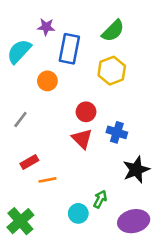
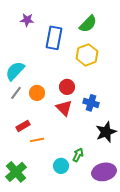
purple star: (46, 27) -> (27, 20), moved
cyan semicircle: (19, 51) -> (15, 71), moved
orange circle: (47, 81) -> (37, 93), moved

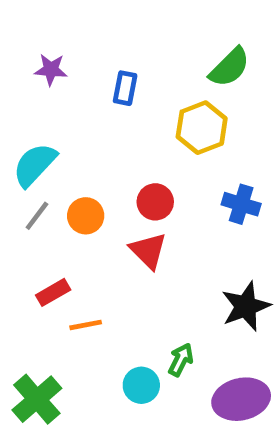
purple star: (27, 20) -> (51, 70), moved
green semicircle: (88, 24) -> (230, 67), moved
blue rectangle: (54, 38) -> (125, 88), size x0.6
blue cross: (91, 103) -> (241, 204), moved

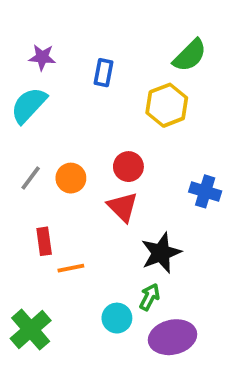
cyan semicircle: (35, 165) -> (29, 105), moved
blue cross: (241, 204) -> (205, 191), moved
red rectangle: (53, 292) -> (44, 241), turned -68
black star: (246, 306) -> (161, 253), moved
purple ellipse: (241, 399) -> (173, 337), moved

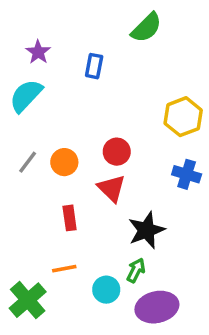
green semicircle: (190, 55) -> (146, 28), moved
purple star: (42, 57) -> (38, 52), turned 30
yellow hexagon: (167, 105) -> (183, 117), moved
red rectangle: (44, 241) -> (70, 218), moved
orange line: (71, 268) -> (64, 269), moved

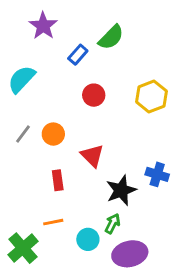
green semicircle: (146, 28) -> (111, 37), moved
purple star: (38, 52) -> (43, 26), moved, size x1.4
blue rectangle: (94, 66) -> (78, 55), turned 30
red circle: (117, 152) -> (94, 95), moved
blue cross: (187, 174) -> (157, 174), moved

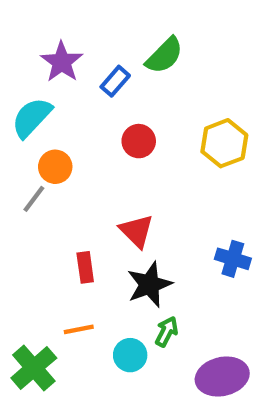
purple star: (43, 26) -> (62, 62), moved
orange circle: (53, 134) -> (55, 167), moved
black star: (121, 190) -> (149, 284), moved
purple ellipse: (130, 254) -> (222, 377), moved

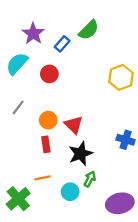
red circle: (139, 141) -> (49, 74), moved
orange circle: (55, 167) -> (48, 120), moved

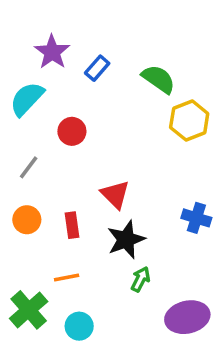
green semicircle: (89, 30) -> (159, 79), moved, turned -100
red circle: (49, 74) -> (72, 131), moved
orange circle: (48, 120) -> (27, 220), moved
cyan circle: (70, 192) -> (79, 326), moved

